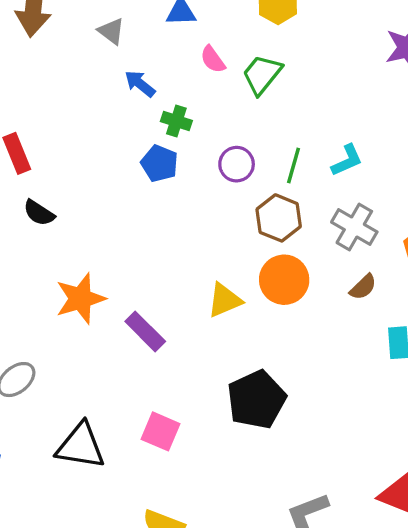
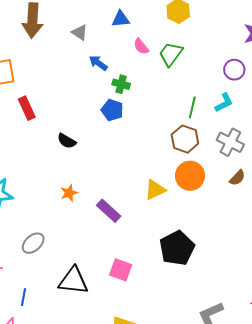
purple circle: (237, 164) -> (234, 70), moved
black semicircle: (39, 213) -> (67, 141), moved
orange star: (80, 299) -> (69, 193), size x0.6

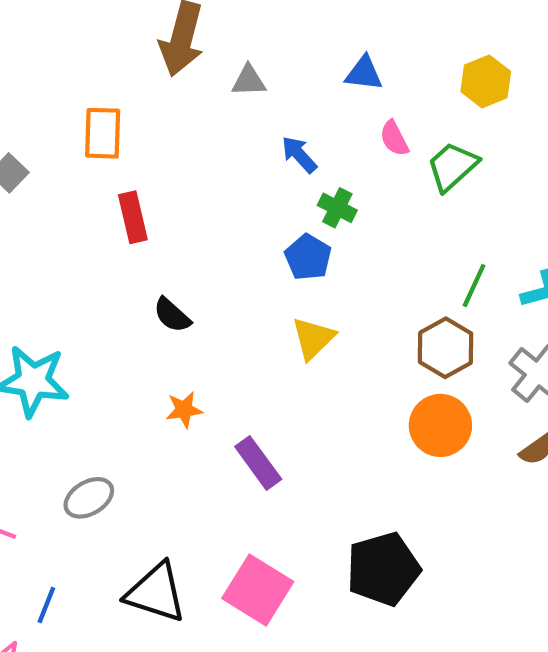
gray triangle: (80, 32) -> (249, 81), moved, turned -48
black semicircle: (67, 141) -> (172, 315), moved
yellow triangle: (155, 190) -> (313, 338), moved, turned -30
pink square: (121, 270) -> (258, 590), size x1.4

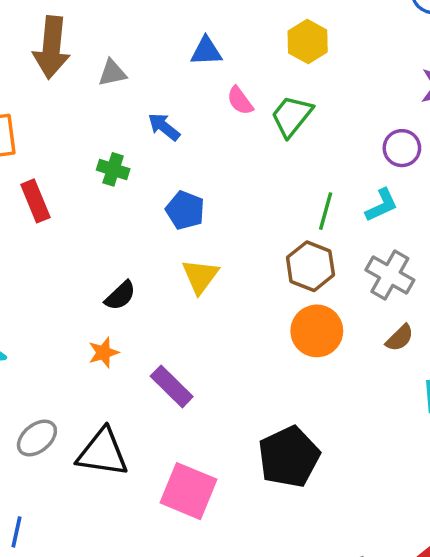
green cross: (337, 208) -> (113, 169), moved
black semicircle: (172, 315) -> (120, 296), moved, turned -76
black triangle: (156, 593) -> (103, 453), moved

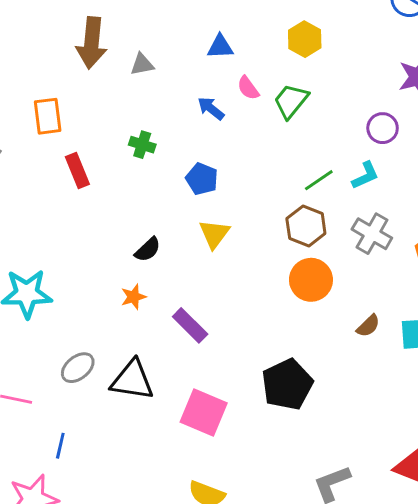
blue arrow: (164, 127) -> (211, 108), moved
green line: (326, 211) -> (319, 180), turned 40
brown semicircle: (400, 338) -> (368, 326), moved

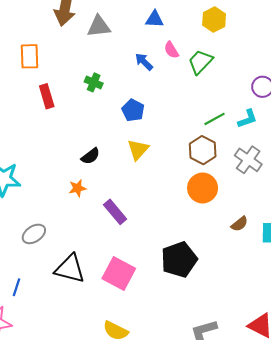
gray triangle: (142, 64) -> (99, 26), size x1.4
black triangle: (132, 380) -> (70, 269), moved

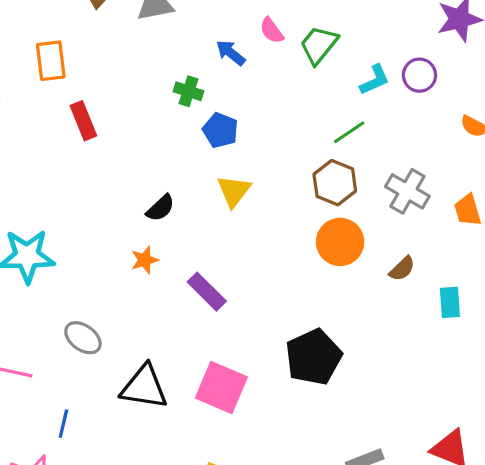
green cross: (94, 82) -> (188, 91), moved
cyan L-shape: (247, 119) -> (375, 80), moved
brown semicircle: (239, 224) -> (402, 269), moved
gray ellipse: (34, 234) -> (83, 338), turned 75

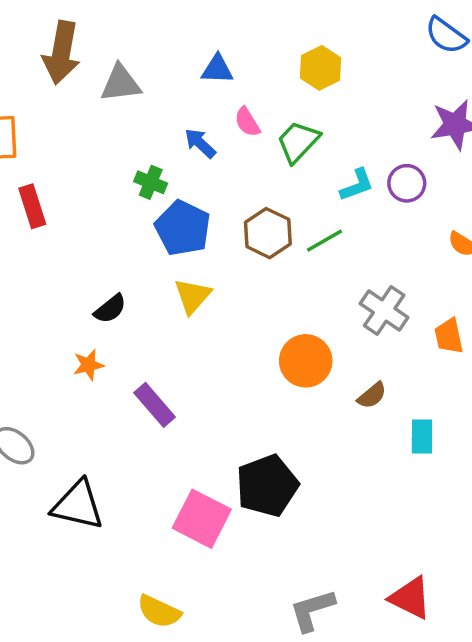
blue pentagon: (220, 130) -> (183, 228), size x1.4
brown hexagon: (335, 183) -> (268, 233), moved
pink square: (221, 388) -> (202, 519), moved

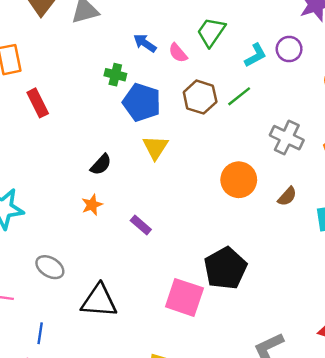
pink semicircle: (247, 122) -> (178, 53), moved
purple rectangle: (155, 405) -> (141, 225), size x0.7

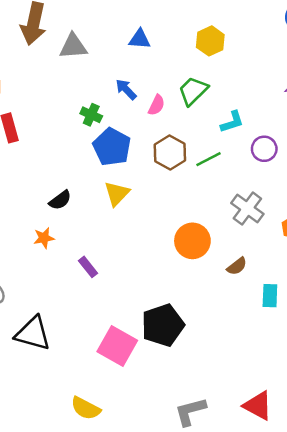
purple circle: (289, 49) -> (264, 149), moved
pink semicircle: (178, 53) -> (157, 105), turned -125

